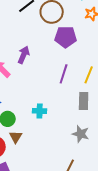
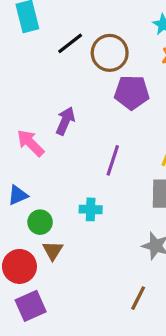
purple line: (64, 74) -> (113, 160), moved

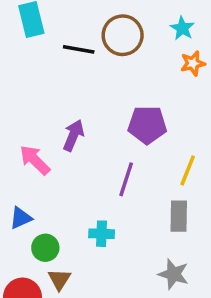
black line: (70, 43) -> (79, 49), turned 48
brown circle: (110, 53) -> (123, 35), moved
purple pentagon: (132, 92) -> (147, 125), moved

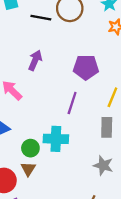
purple arrow: (73, 135) -> (35, 60), moved
cyan cross: (102, 234) -> (56, 139), size x1.5
green circle: (45, 248) -> (30, 148), moved

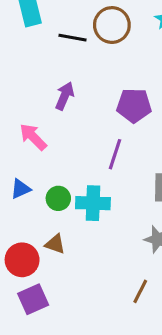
green circle: (30, 148) -> (58, 198), moved
brown triangle: (28, 169) -> (55, 244), turned -42

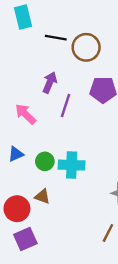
brown circle: (112, 25) -> (86, 47), moved
purple line: (115, 154) -> (65, 106), moved

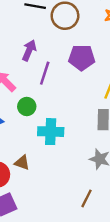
green circle: (45, 161) -> (27, 106), moved

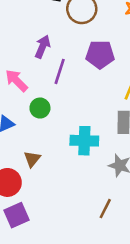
cyan cross: (51, 132) -> (84, 141), moved
brown triangle: (22, 163) -> (32, 159), moved, turned 49

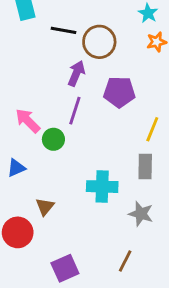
purple arrow: (43, 47) -> (76, 73), moved
green circle: (40, 108) -> (53, 139), moved
purple square: (16, 215) -> (65, 268), moved

